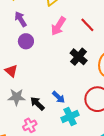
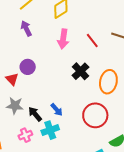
pink arrow: (58, 26) -> (63, 39), turned -30
purple circle: (26, 41) -> (28, 67), moved
cyan cross: (70, 116) -> (50, 130), moved

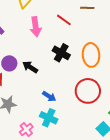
black arrow: (35, 114) -> (30, 67), moved
cyan cross: (50, 130) -> (49, 118), turned -30

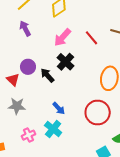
pink arrow: (36, 27) -> (62, 37), turned 36
black cross: (61, 53) -> (66, 62), moved

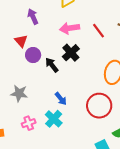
pink arrow: (62, 37) -> (70, 28), turned 36
red triangle: (13, 80) -> (21, 41), moved

